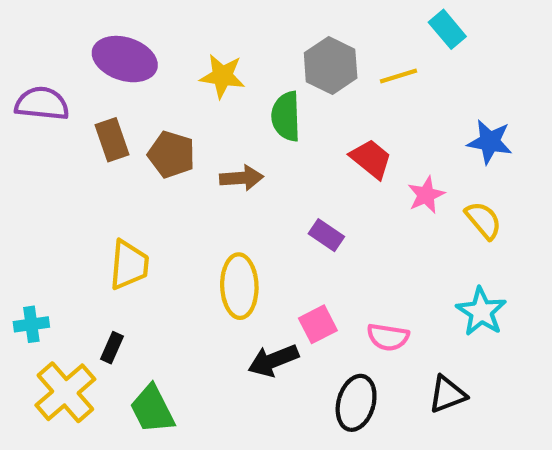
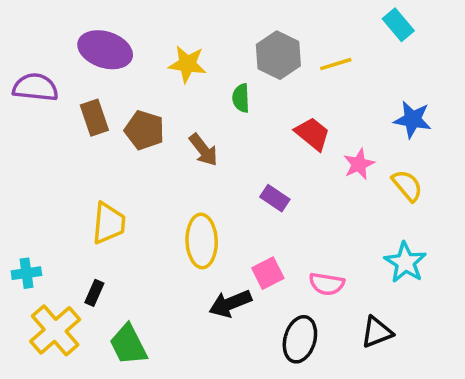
cyan rectangle: (447, 29) -> (398, 25), moved
green semicircle: (286, 116) -> (241, 98), size x0.7
brown arrow: (241, 178) -> (203, 150), turned 56

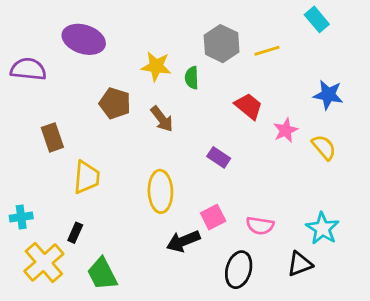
yellow star: (187, 64) -> (156, 66), moved
brown rectangle: (94, 118) -> (52, 137), moved
cyan star: (405, 262) -> (322, 228), moved

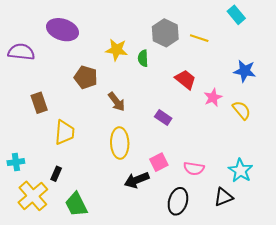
yellow line: (267, 51) -> (199, 38), turned 36
brown arrow: (162, 119) -> (117, 102), moved

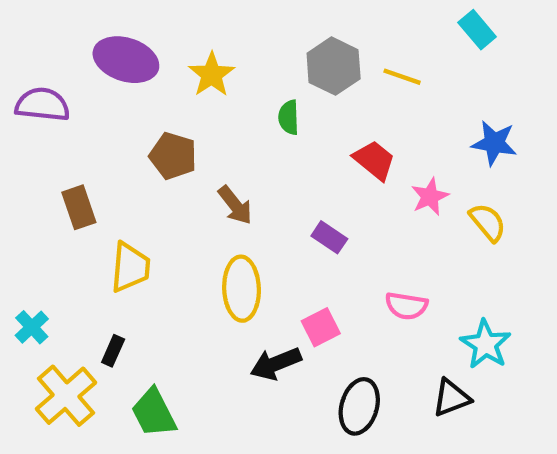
yellow star: (117, 50) -> (212, 75), moved, turned 30
cyan cross: (16, 162) -> (32, 327), turned -35
pink semicircle: (194, 168) -> (406, 306), moved

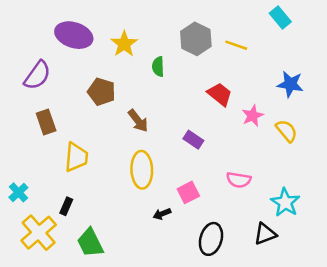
purple semicircle: (42, 105) -> (37, 75), moved, turned 120
green semicircle: (289, 117) -> (158, 67), moved
black arrow: (276, 364) -> (162, 214), size x0.6

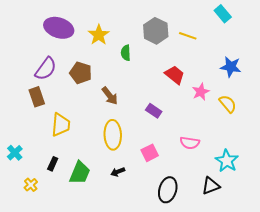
purple semicircle: (37, 75) -> (46, 69), moved
black arrow: (162, 214) -> (118, 172), moved
yellow cross: (39, 233) -> (31, 185), size x0.5
green trapezoid: (90, 243) -> (80, 173), moved, turned -130

